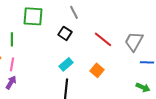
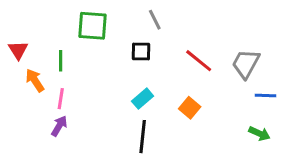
black square: (65, 33) -> (141, 52), turned -32

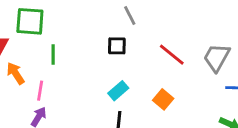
green square: (93, 26) -> (30, 21), moved
green line: (61, 61) -> (53, 55), moved

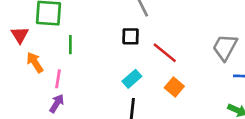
red line: (172, 55) -> (165, 53), moved

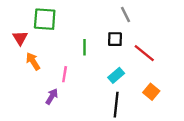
green line: (70, 45) -> (85, 47), moved
pink line: (58, 79) -> (65, 74), moved
orange square: (174, 87) -> (151, 92), moved

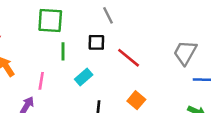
green square: (45, 19) -> (50, 20), moved
cyan rectangle: (116, 75) -> (84, 77), moved

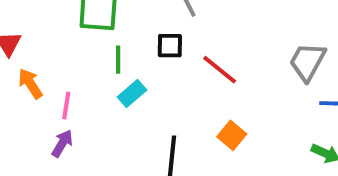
cyan rectangle: (84, 77) -> (132, 94), moved
pink line: (41, 81) -> (66, 105), moved

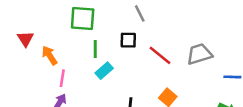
gray trapezoid: (307, 62) -> (199, 54), moved, turned 44
orange arrow: (30, 84) -> (50, 55), moved

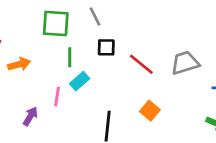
gray line: (140, 13) -> (95, 16), moved
orange arrow: (50, 55) -> (19, 64), turned 108
pink line: (62, 78) -> (57, 97), moved

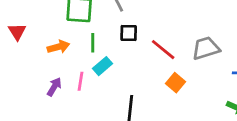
orange arrow: (19, 64) -> (58, 47), moved
orange square: (150, 111) -> (175, 83), moved
purple arrow: (30, 116) -> (54, 87), moved

